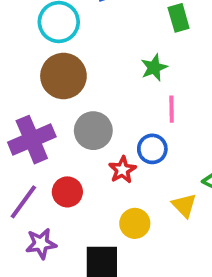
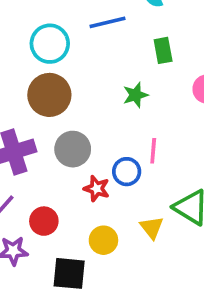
pink line: (172, 109) -> (153, 151), moved
red star: (122, 170) -> (97, 189), turned -30
red circle: (67, 192) -> (44, 221), moved

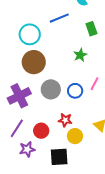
pink line: (153, 151) -> (94, 84), turned 32
blue circle: (127, 172) -> (75, 91), moved
red star: (97, 189) -> (65, 120), moved

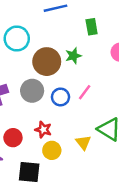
cyan circle: (30, 34) -> (17, 39), moved
brown circle: (34, 62) -> (47, 62), moved

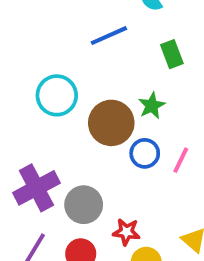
gray circle: (32, 91) -> (84, 205), moved
blue circle: (60, 97) -> (145, 153), moved

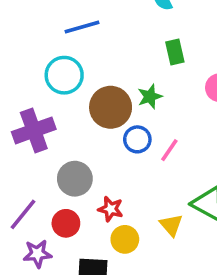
blue line: (109, 36) -> (82, 27), moved
purple cross: (36, 188) -> (34, 130), moved

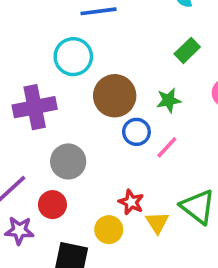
green rectangle: (175, 52) -> (187, 50), turned 50
green star: (150, 97) -> (169, 100), moved
red star: (111, 209) -> (131, 202), moved

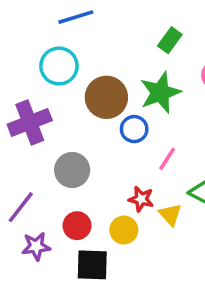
green star: (169, 100) -> (160, 92), size x1.6
pink line: (167, 147) -> (167, 159), moved
red circle: (52, 205) -> (77, 226), moved

